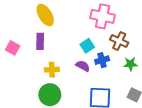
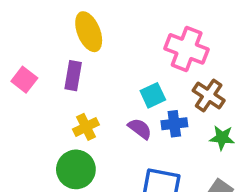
yellow cross: (52, 70) -> (86, 127), turned -32

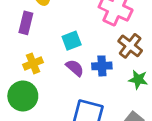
cyan square: (153, 95) -> (72, 41), moved

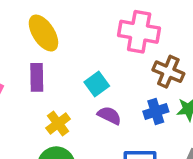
blue cross: (102, 66) -> (156, 111), moved

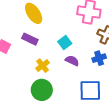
purple rectangle: (37, 77) -> (30, 39), turned -63

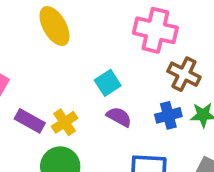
purple rectangle: (30, 39) -> (30, 121), moved

